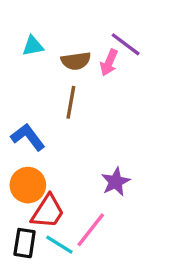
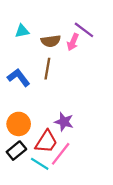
blue L-shape: (28, 137) -> (19, 77), moved
purple star: (116, 182) -> (64, 122), moved, turned -30
red trapezoid: (48, 212) -> (46, 142), moved
black rectangle: (25, 243) -> (16, 151), moved, turned 42

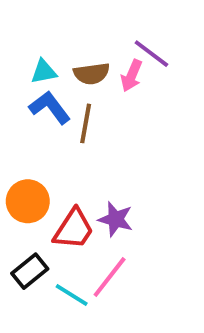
cyan triangle: (22, 31) -> (44, 72), moved
blue L-shape: (19, 77) -> (50, 108), moved
orange circle: (19, 124) -> (28, 201), moved
red trapezoid: (46, 142) -> (74, 229), moved

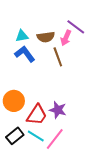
brown line: (86, 123) -> (58, 57), moved, turned -30
cyan line: (72, 295) -> (36, 136), moved

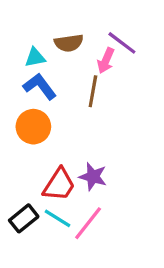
brown semicircle: (46, 37) -> (69, 43), moved
brown line: (58, 57) -> (93, 91), turned 30
orange circle: (14, 101) -> (33, 127), moved

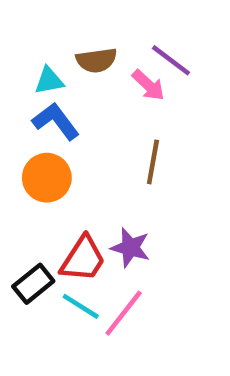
pink arrow: (106, 61) -> (148, 85), turned -70
brown line: (93, 91) -> (153, 162), moved
black rectangle: (24, 218) -> (33, 284), moved

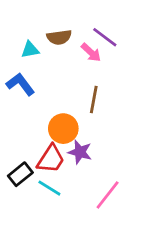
blue L-shape: (56, 121) -> (20, 84), moved
orange circle: (47, 178) -> (63, 129), moved
pink line: (124, 313) -> (108, 195), moved

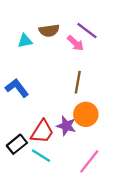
blue L-shape: (20, 84) -> (17, 88), moved
orange circle: (63, 129) -> (86, 114), moved

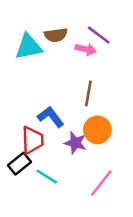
cyan triangle: (25, 41) -> (29, 47), size x1.6
pink arrow: (75, 43) -> (86, 49), turned -30
blue L-shape: (17, 88) -> (51, 117), moved
red trapezoid: (42, 132) -> (32, 140), moved, turned -35

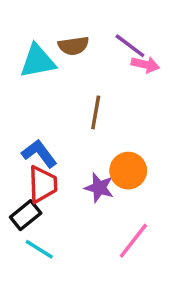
pink arrow: (86, 49) -> (145, 65), moved
brown line: (88, 93) -> (96, 112), moved
blue L-shape: (51, 117) -> (39, 153), moved
cyan line: (47, 177) -> (39, 249), moved

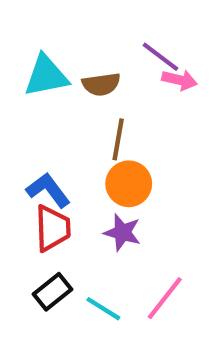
brown semicircle: (73, 46) -> (101, 84), moved
orange circle: (128, 171) -> (129, 184), moved
black rectangle: (26, 215) -> (53, 292), moved
cyan line: (39, 249) -> (103, 309), moved

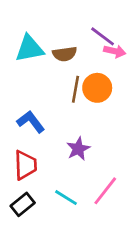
orange circle: (129, 184) -> (97, 88), moved
red trapezoid: (53, 228) -> (25, 165), moved
purple star: (122, 232) -> (78, 149), turned 30
black rectangle: (53, 292) -> (23, 204), moved

